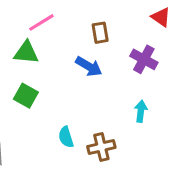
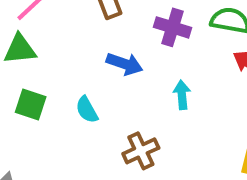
blue arrow: (89, 66) -> (124, 64), moved
cyan semicircle: (66, 137) -> (87, 110), moved

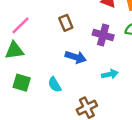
cyan arrow: (182, 95) -> (110, 74), turned 84

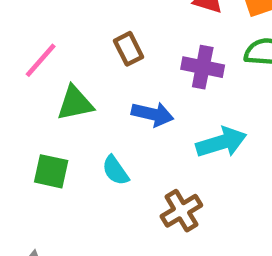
green triangle: (14, 50) -> (75, 103), moved
cyan arrow: (110, 74) -> (221, 142), size x1.5

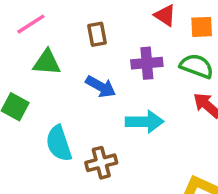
purple cross: (203, 67) -> (147, 63), turned -32
cyan semicircle: (115, 170) -> (59, 143), moved, size x1.5

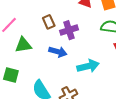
purple cross: (147, 63) -> (69, 30), moved

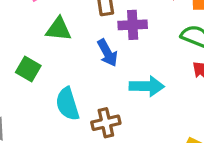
blue arrow: (58, 52) -> (107, 53), turned 30

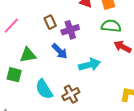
green triangle: (59, 29) -> (28, 55), moved

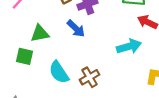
cyan arrow: (89, 65) -> (129, 46), moved

